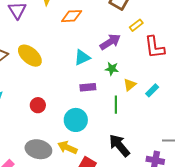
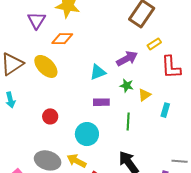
orange diamond: (72, 16) -> (62, 39), moved
yellow triangle: (130, 85) -> (144, 95), moved
cyan rectangle: (152, 90) -> (165, 110), turned -32

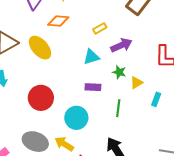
yellow rectangle: (154, 44) -> (100, 28), moved
red circle: (50, 116) -> (41, 98), size x1.6

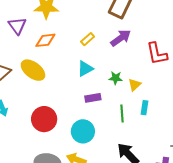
purple arrow: (121, 45) -> (121, 38), moved
cyan rectangle: (156, 99) -> (144, 108), moved

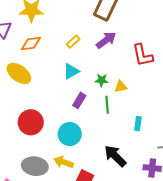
yellow triangle: (135, 85) -> (121, 87), turned 32
purple rectangle: (93, 98) -> (79, 100), turned -49
cyan rectangle: (144, 108) -> (138, 124), moved
green line: (122, 113) -> (107, 105), moved

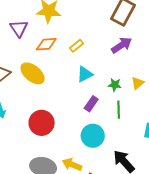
yellow rectangle: (73, 42) -> (76, 46), moved
yellow triangle: (121, 87) -> (138, 83), moved, turned -32
cyan circle: (70, 134) -> (93, 136), moved

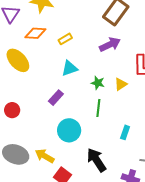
purple rectangle: (91, 104) -> (56, 98), moved
red circle: (42, 123) -> (12, 110), moved, size x0.6

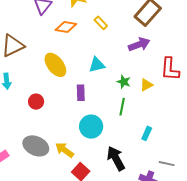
yellow rectangle: (65, 39) -> (101, 23), moved, turned 72
yellow ellipse: (18, 60) -> (55, 65), moved
purple rectangle: (56, 98) -> (81, 93), turned -49

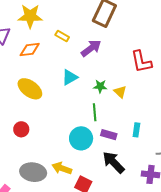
purple arrow: (139, 44) -> (91, 48), moved
yellow triangle: (146, 85) -> (120, 92), moved, turned -32
purple rectangle: (81, 93) -> (109, 135), moved, turned -56
green line: (122, 107) -> (95, 112), moved

